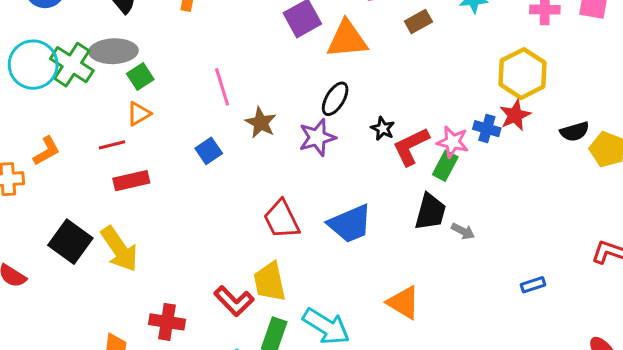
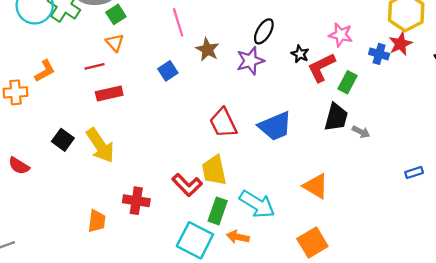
orange triangle: (139, 114) -> (115, 43), turned -42
pink star: (453, 142) -> (341, 35), moved
black square: (70, 242) -> (63, 140), size x0.7

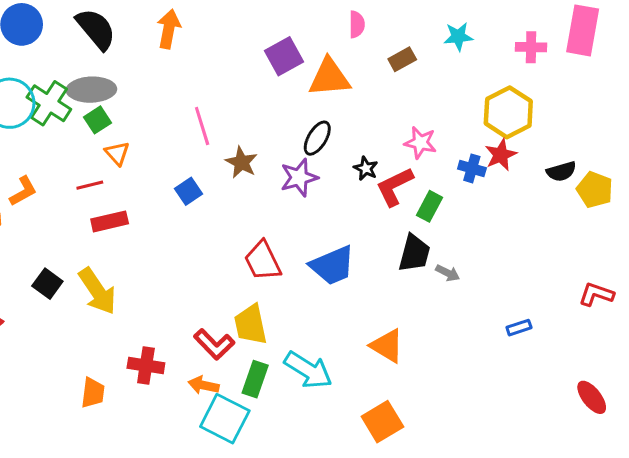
green square: (116, 14) -> (97, 120), moved
orange arrow: (238, 237) -> (204, 385), moved

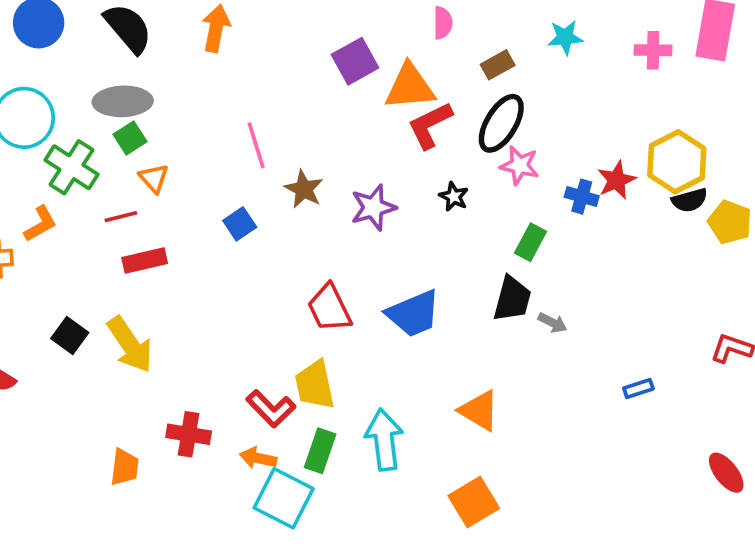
green cross: (49, 103) -> (71, 167), moved
yellow hexagon: (508, 112) -> (677, 162), moved
black ellipse: (317, 138) -> (501, 123), moved, size x1.4
red L-shape: (395, 187) -> (430, 125), moved
cyan arrow: (308, 370) -> (384, 440), turned -129

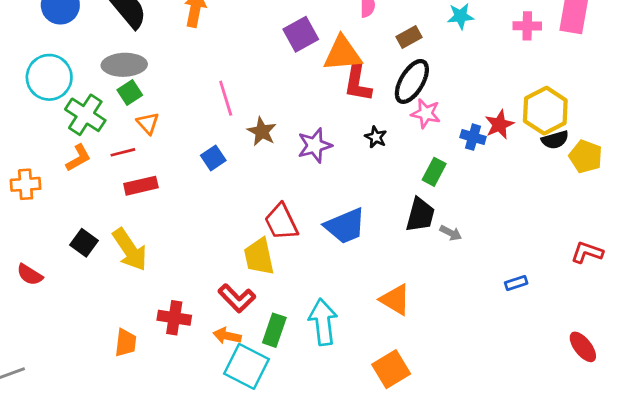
red L-shape: (430, 125) -> (358, 83), turned -54
orange L-shape: (40, 224) -> (78, 158), moved
yellow trapezoid: (315, 385) -> (259, 257), moved

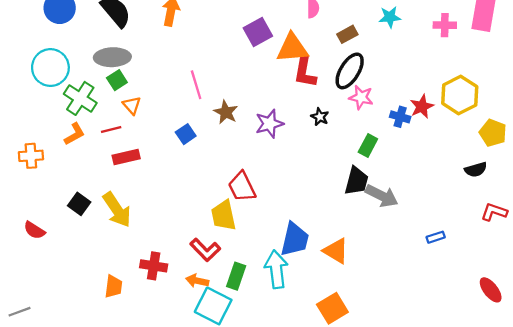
black semicircle: (555, 140) -> (476, 170), moved
blue trapezoid: (345, 226) -> (295, 239), moved, turned -54
gray arrow: (451, 233) -> (382, 196), size x1.8

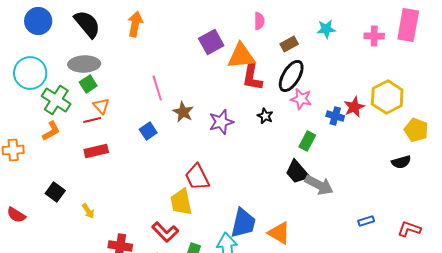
red line: (111, 129) -> (92, 120), moved
black trapezoid: (357, 181) -> (297, 172), turned 124
yellow arrow: (117, 210) -> (88, 211), moved, size x0.5
red L-shape: (494, 212) -> (409, 229), moved

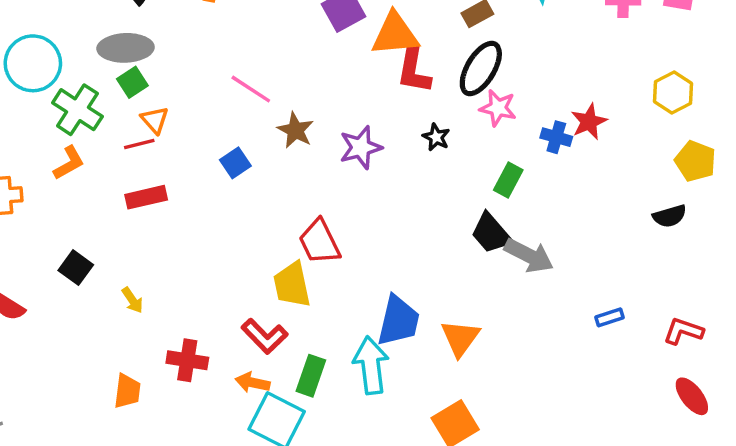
pink line: (157, 88) -> (251, 89), turned -40
yellow hexagon: (387, 97) -> (673, 93), moved, size x0.7
orange triangle: (279, 233) -> (460, 338), turned 35

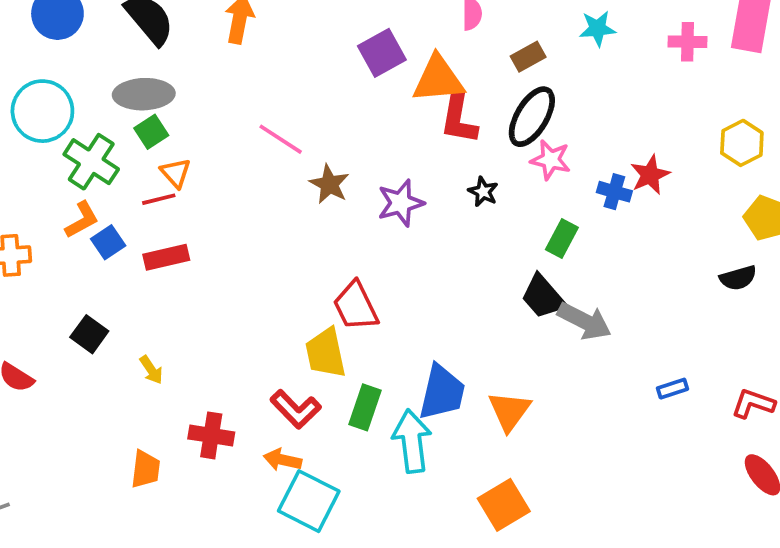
blue square: (235, 163) -> (108, 242), moved
green rectangle: (311, 376) -> (365, 407), moved

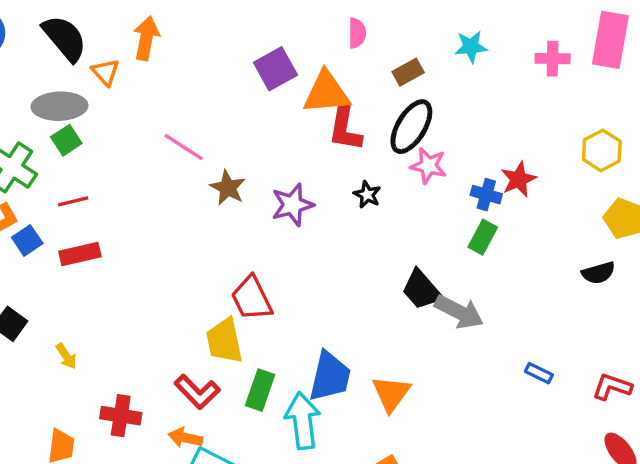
orange triangle: (176, 173) -> (105, 72), moved
green rectangle: (562, 239) -> (483, 237), moved
blue rectangle: (673, 389) -> (539, 373), turned 44

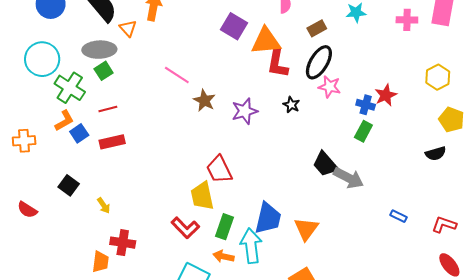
purple square: (275, 69) -> (234, 26), turned -30
red cross: (121, 416) -> (123, 243), moved
orange arrow: (185, 438) -> (223, 256), moved

